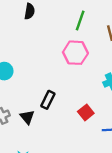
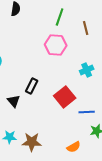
red square: (86, 112) -> (65, 97), size x1.5

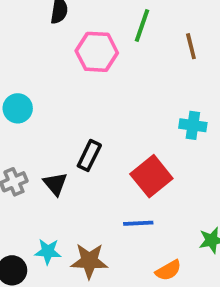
pink hexagon: (56, 45) -> (97, 52), moved
cyan cross: (87, 70) -> (193, 125), turned 32
blue line: (87, 112) -> (138, 223), moved

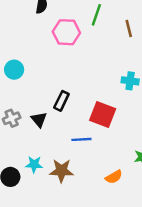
red square: (151, 176) -> (103, 115), turned -30
blue line: (138, 223) -> (81, 139), moved

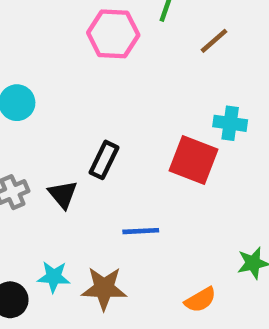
brown line: (129, 28) -> (214, 41), moved, turned 63
red square: (103, 115) -> (193, 160), moved

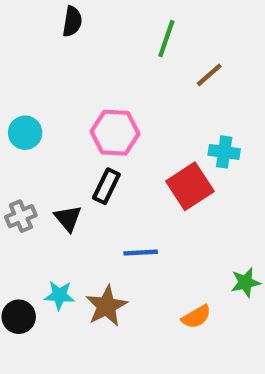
pink hexagon: (113, 34) -> (115, 133), moved
red square: (193, 160) -> (190, 186), turned 36
brown star: (104, 288) -> (106, 306), turned -30

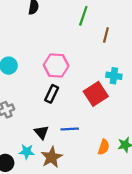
brown line: (209, 75) -> (106, 35), turned -35
black triangle: (68, 218) -> (41, 132), moved
orange semicircle: (196, 317) -> (104, 147), moved, turned -42

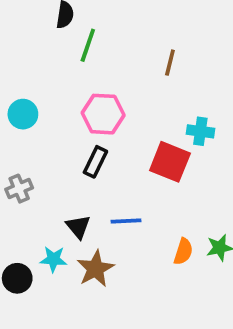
green line: (83, 16) -> (88, 45), moved
brown line: (106, 35) -> (170, 63), moved
red square: (96, 94) -> (170, 162), turned -35

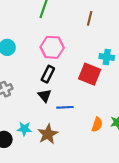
black triangle: (78, 227) -> (45, 96), moved

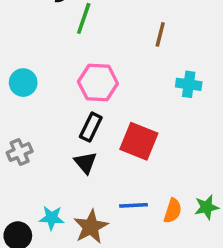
cyan cross: (107, 57) -> (189, 84), moved
red square: (90, 74) -> (139, 141), moved
blue line: (65, 107) -> (134, 205), moved

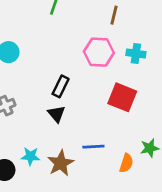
pink hexagon: (98, 83) -> (99, 52), moved
red square: (139, 141) -> (122, 97), moved
orange semicircle: (173, 211) -> (126, 163), moved

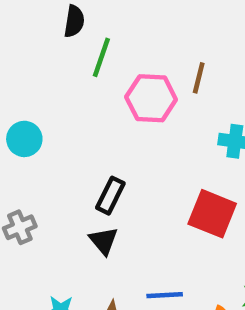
pink hexagon: (99, 52) -> (151, 98), moved

